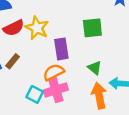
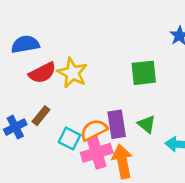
purple rectangle: (61, 49) -> (117, 124), moved
cyan square: (35, 94) -> (70, 138), moved
orange arrow: (99, 96) -> (122, 161), moved

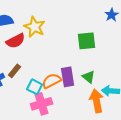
yellow star: (72, 73) -> (35, 27), moved
pink cross: (97, 153) -> (42, 104), moved
orange arrow: (122, 161) -> (97, 101), moved

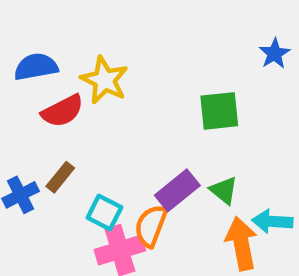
purple rectangle: (68, 77) -> (177, 190), turned 60
orange semicircle: (52, 81) -> (151, 226), moved, turned -42

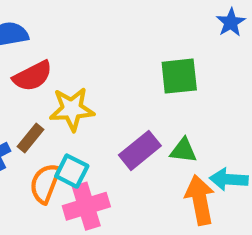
yellow star: (104, 80) -> (72, 109), moved, turned -30
green triangle: (224, 190) -> (183, 150), turned -32
orange semicircle: (151, 226) -> (45, 183), moved

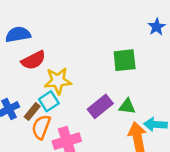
brown rectangle: (31, 138) -> (32, 112), moved
cyan square: (72, 171) -> (49, 101), moved, turned 30

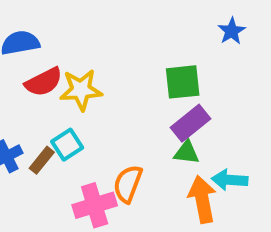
yellow star: (58, 81) -> (81, 90), moved
purple rectangle: (100, 106) -> (190, 123), moved
orange semicircle: (41, 127) -> (128, 184), moved

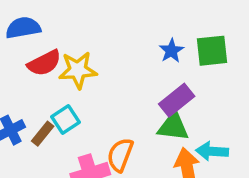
blue star: (232, 31) -> (171, 51), moved
green square: (183, 82) -> (212, 51), moved
green triangle: (187, 152) -> (173, 127), size x1.4

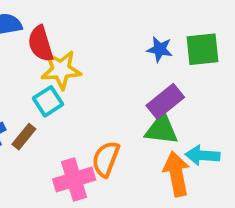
blue star: (171, 51) -> (160, 49), turned -30
red semicircle: (44, 63) -> (41, 44), moved, turned 100
cyan square: (65, 120) -> (48, 101), moved

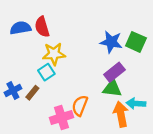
red semicircle: (41, 44) -> (42, 27), moved
blue star: (160, 49) -> (111, 42), size x1.5
green square: (202, 49) -> (136, 42), turned 30

